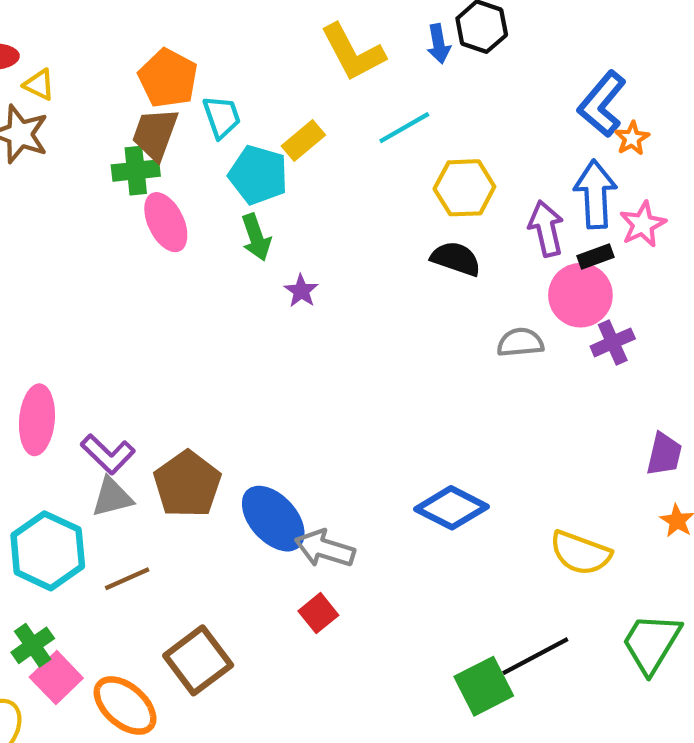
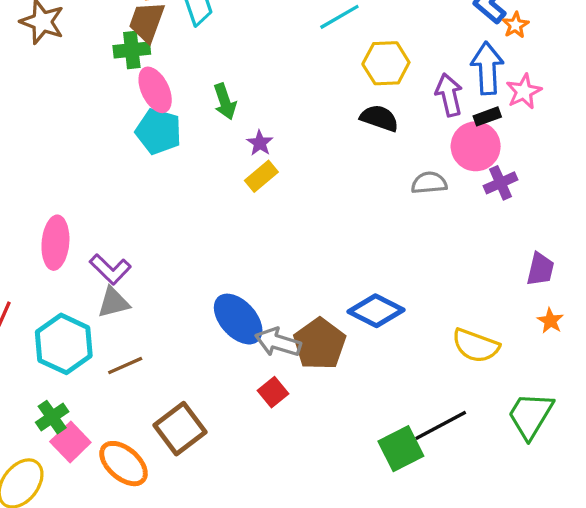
yellow rectangle: (303, 141) -> (261, 176), moved
cyan pentagon: (258, 175) -> (158, 131), moved
brown pentagon: (187, 484) -> (320, 344), moved

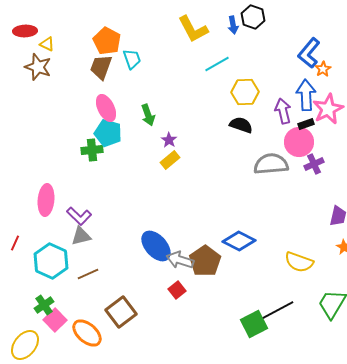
green cross: (132, 50) -> (92, 150), moved
pink star: (524, 92) -> (328, 109), size x1.4
gray semicircle: (429, 183) -> (271, 164), size x1.6

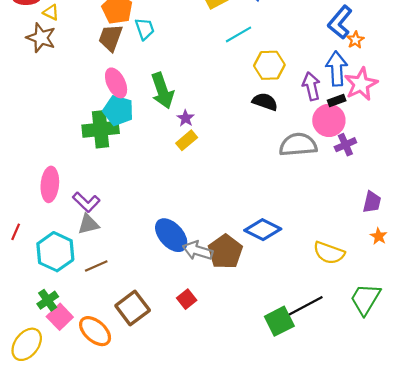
green arrow: (148, 115) -> (162, 91), size x1.5
green cross: (92, 150) -> (101, 129), size x1.5
red square: (177, 290) -> (187, 299), moved

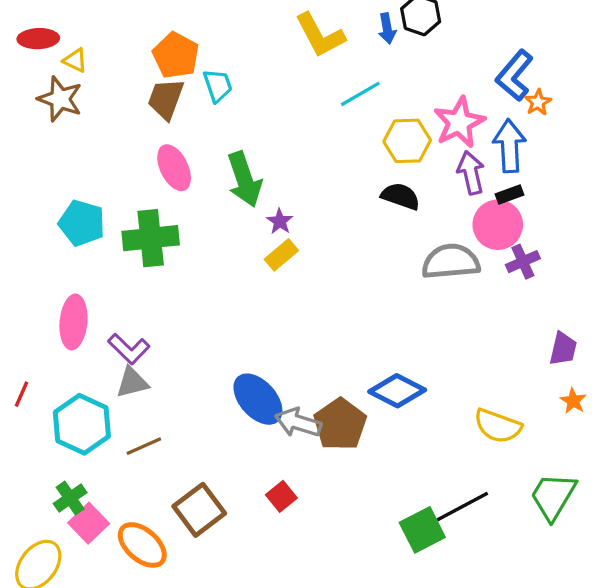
pink star: (361, 84) -> (459, 122), moved
cyan pentagon: (118, 110) -> (82, 223), moved

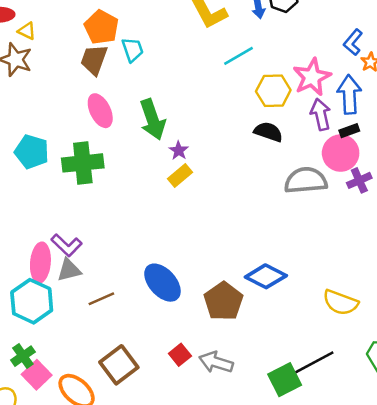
blue L-shape: (515, 75) -> (353, 42), size x0.7
pink ellipse: (73, 322) -> (40, 263), moved
gray arrow: (298, 423) -> (216, 362), moved
brown line: (144, 446) -> (101, 299), moved

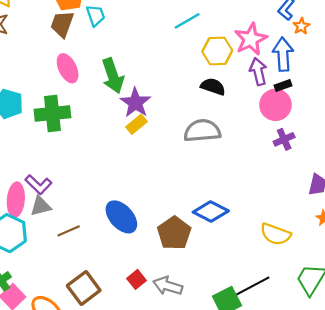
purple star: (179, 151) -> (135, 103), size x1.8
gray semicircle: (306, 180) -> (202, 131), moved
purple cross: (359, 180) -> (284, 139), moved

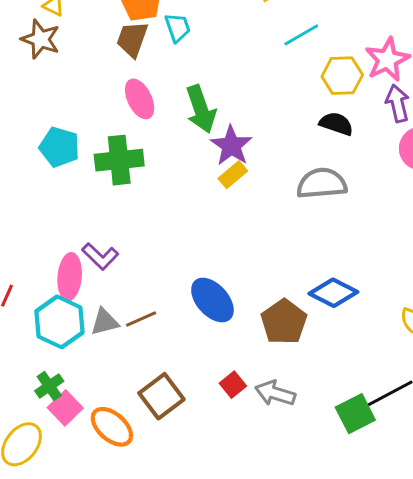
gray triangle: (41, 206) -> (105, 322), moved

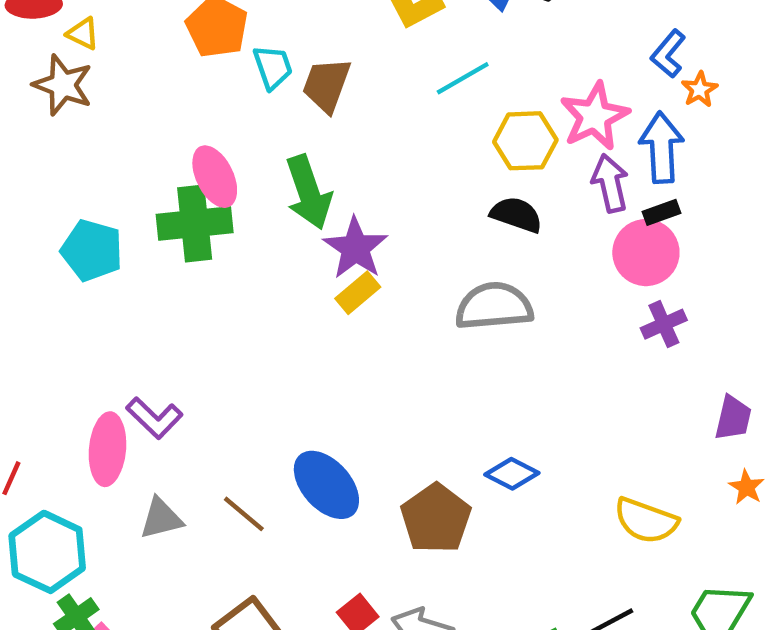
brown trapezoid: (132, 39) -> (326, 85), moved
green cross: (119, 160) -> (195, 224), moved
blue diamond: (333, 293) -> (512, 474), size x0.7
brown line: (141, 319) -> (244, 514), moved, turned 64
cyan hexagon: (59, 322) -> (47, 552), moved

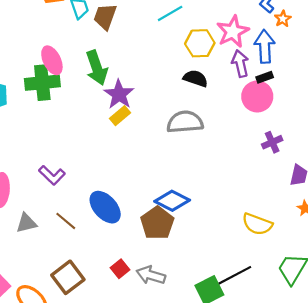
purple cross: (664, 324) -> (272, 142), moved
purple L-shape: (154, 418) -> (52, 175), moved
blue diamond: (512, 474) -> (172, 201), moved, size x1.4

